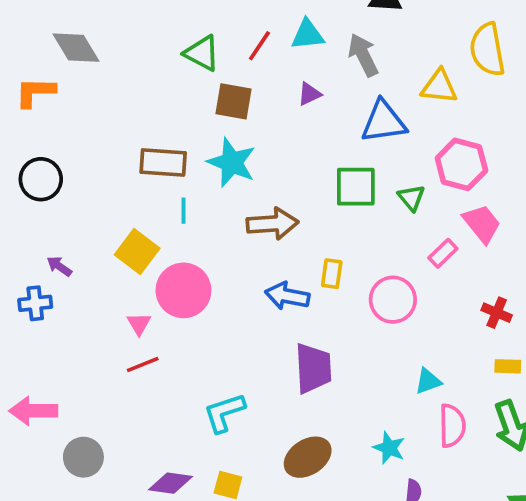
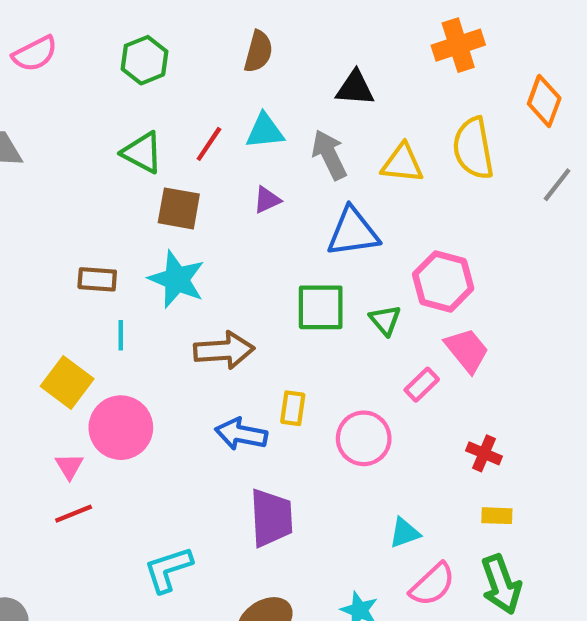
yellow triangle: (439, 87) -> (402, 163), moved
brown rectangle: (163, 163) -> (97, 279), size x0.7
pink semicircle: (452, 426) -> (432, 584), turned 48

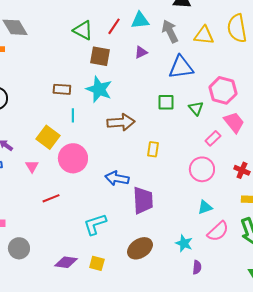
green square: (321, 307) -> (166, 102), size x0.7
blue arrow: (241, 434) -> (117, 178), moved
pink circle: (364, 438) -> (202, 169), moved
pink triangle: (69, 466) -> (32, 166), moved

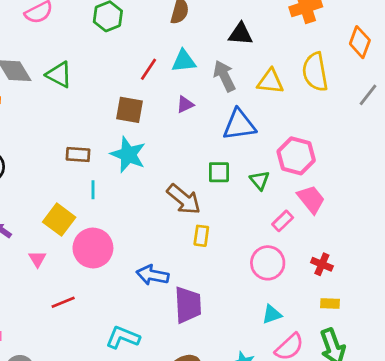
green triangle: (83, 30) -> (59, 75), moved
brown arrow: (121, 122) -> (184, 199), moved, turned 44
cyan L-shape: (95, 224) -> (123, 337), turned 40

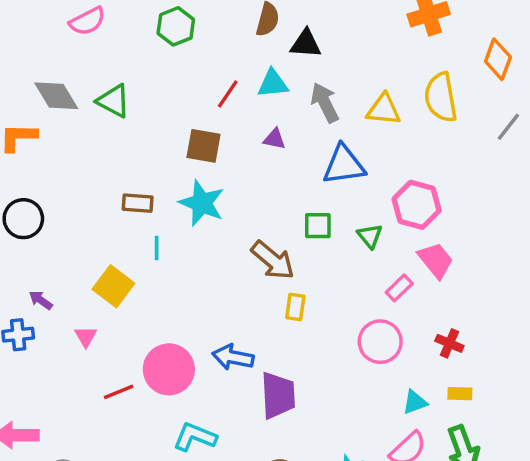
black triangle: (241, 34) -> (306, 44), moved
purple triangle: (185, 104) -> (275, 139), turned 36
pink circle: (93, 248) -> (169, 369), moved
cyan triangle: (272, 314) -> (415, 402), moved

